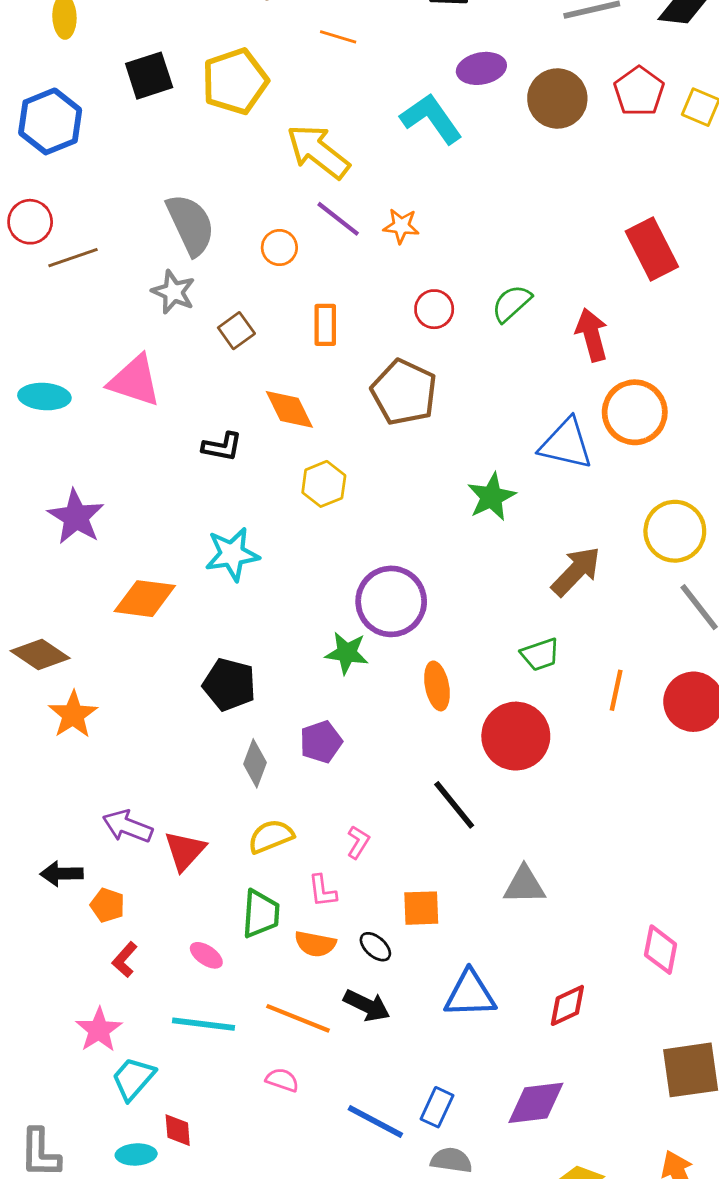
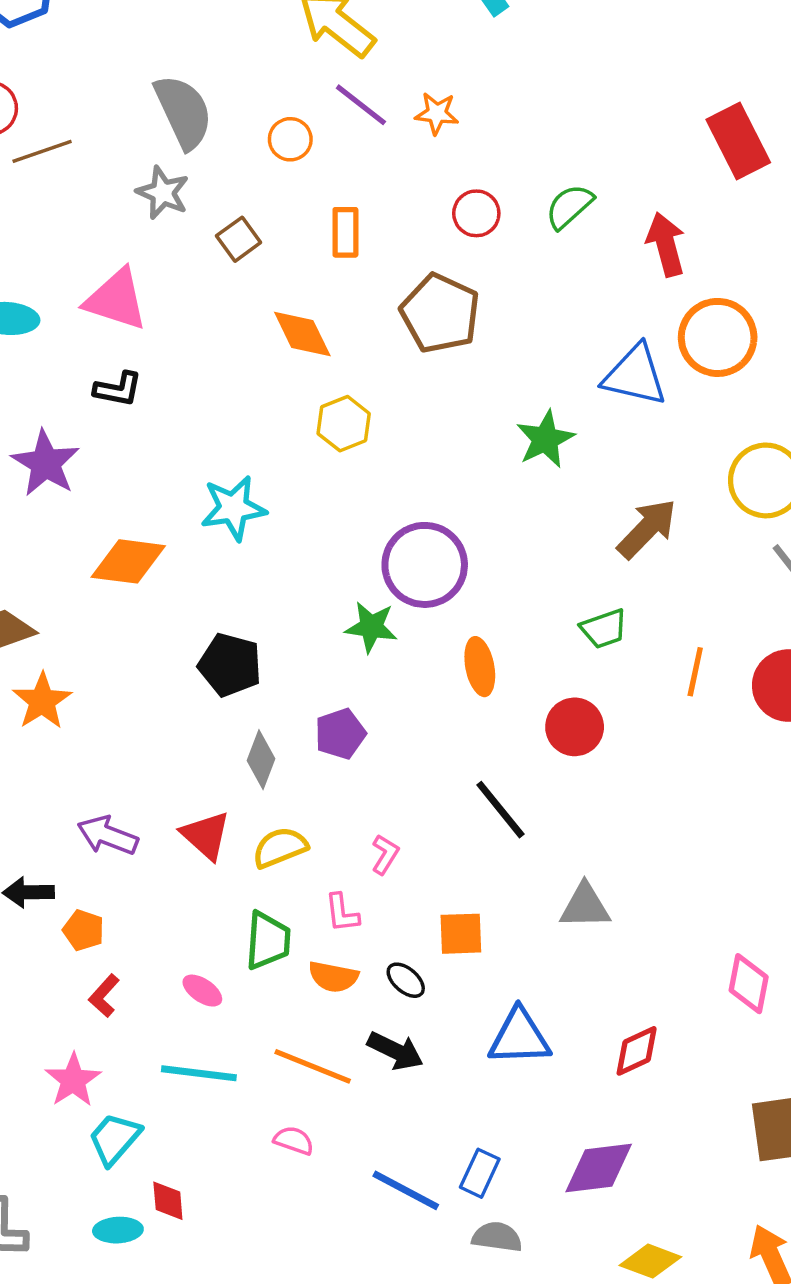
black L-shape: (222, 447) -> (118, 389), moved
red circle: (516, 736) -> (575, 727), size x0.7
red triangle: (185, 851) -> (206, 835), moved, turned -30

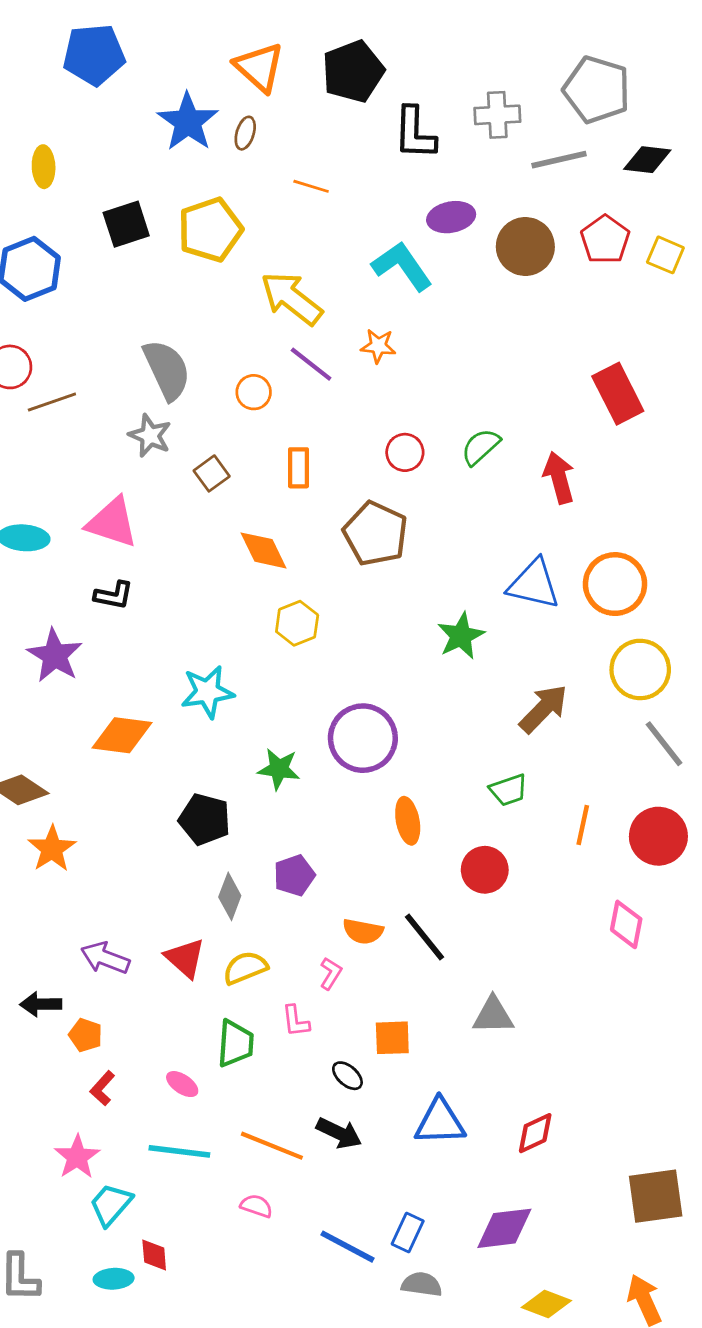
orange star: (437, 113) -> (378, 346), moved
orange circle: (718, 337) -> (615, 584), moved
green star: (371, 627) -> (279, 769), moved
orange semicircle: (333, 977) -> (363, 931), moved
pink diamond: (749, 984) -> (626, 924), moved

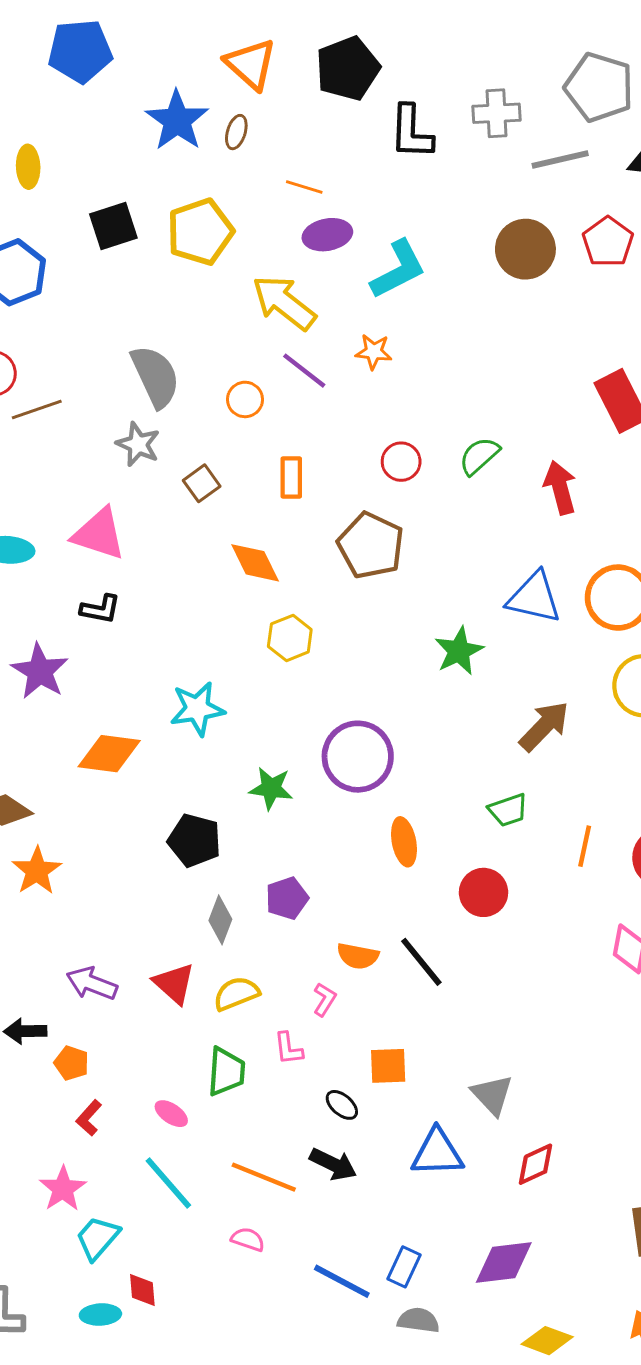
purple ellipse: (451, 217) -> (327, 235), moved
cyan L-shape: (402, 266) -> (398, 269), turned 98
gray triangle: (493, 1015) -> (492, 1095), moved, turned 48
cyan line: (179, 1151) -> (168, 1183), turned 42

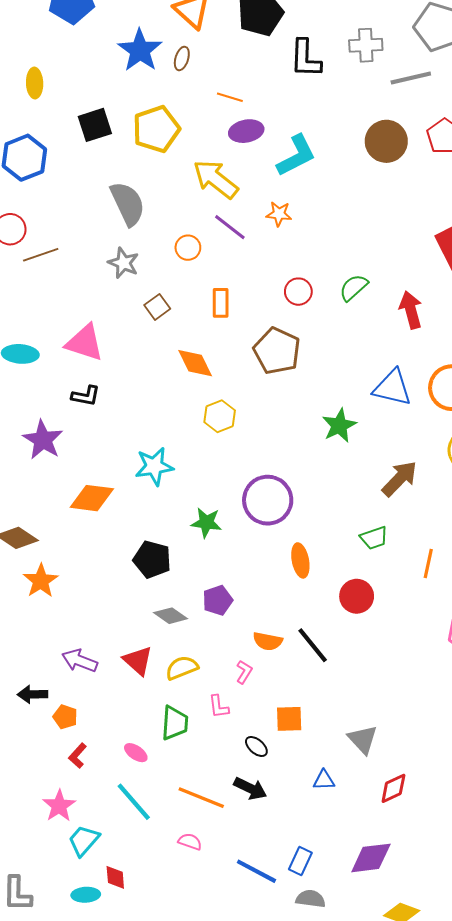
gray semicircle: (155, 376) -> (128, 204), moved
gray star: (138, 444) -> (124, 263), moved
gray diamond: (220, 920) -> (171, 616), turned -76
blue triangle: (437, 1153) -> (324, 780), size x0.6

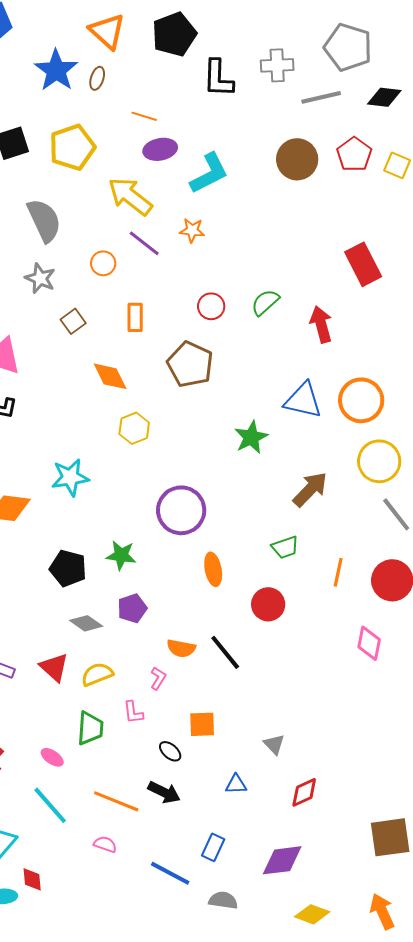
green star: (206, 523) -> (121, 555), moved
gray triangle: (363, 739) -> (274, 744), size x0.7
blue rectangle: (300, 861) -> (213, 847), moved

